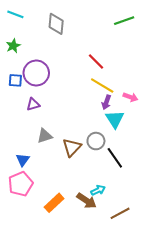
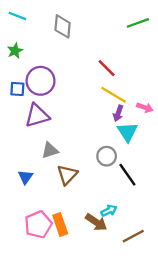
purple triangle: (33, 104) -> (37, 116), size x1.6
brown triangle: (72, 147) -> (67, 175), moved
pink pentagon: (21, 184) -> (38, 225), moved
orange rectangle: (54, 203) -> (60, 225), turned -66

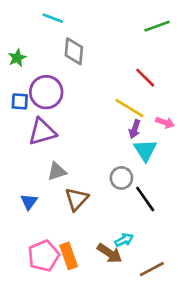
cyan line: (17, 16) -> (53, 18), moved
gray diamond: (63, 26) -> (74, 51), moved
red line: (107, 68) -> (145, 78), moved

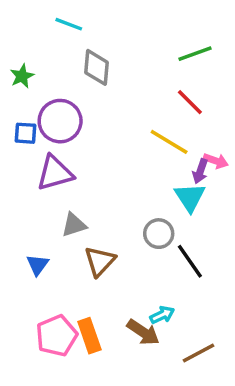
green line: (157, 26) -> (195, 54), moved
purple arrow: (135, 129) -> (200, 171), moved

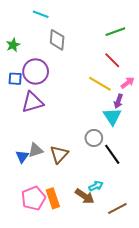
pink arrow: (216, 161) -> (128, 83), moved, turned -56
gray triangle: (74, 225) -> (36, 150), moved

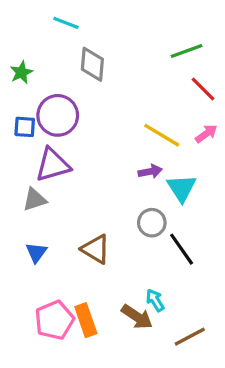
red line: (112, 60) -> (203, 89), moved
purple arrow: (118, 101) -> (150, 172), moved, turned -120
gray triangle: (36, 150) -> (35, 200), moved
brown triangle: (59, 154) -> (96, 249), turned -42
cyan arrow: (96, 186) -> (155, 300), turned -96

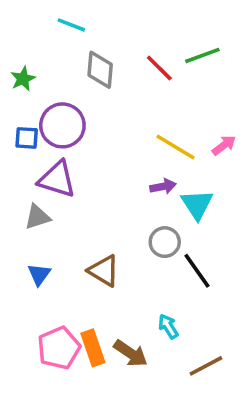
red line: (203, 89) -> (159, 68), moved
purple triangle: (53, 165) -> (57, 179), turned 33
brown arrow: (137, 317) -> (131, 353), moved

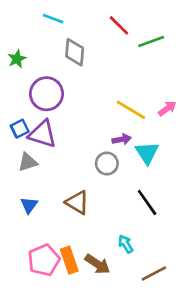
red line: (159, 68) -> (119, 25), moved
blue square: (27, 138) -> (20, 129), moved, turned -30
gray circle: (165, 242) -> (107, 164), moved

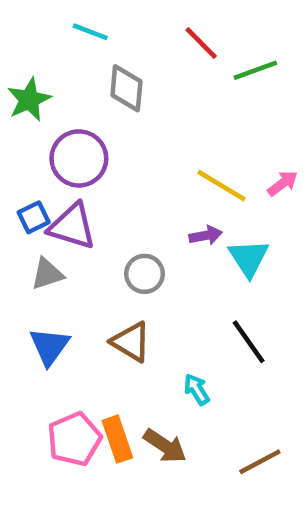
green star: (17, 59) -> (29, 100), size x1.4
gray circle: (107, 164) -> (145, 274), moved
blue triangle: (29, 205) -> (49, 346), size x1.4
cyan arrow: (126, 244) -> (197, 389), moved

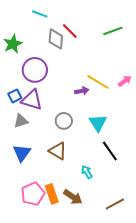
red line: (201, 43) -> (70, 31), moved
purple arrow: (206, 235) -> (82, 91), moved
cyan triangle: (249, 258) -> (98, 123), moved

